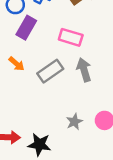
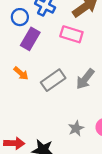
pink rectangle: (71, 37) -> (71, 34), moved
gray arrow: (84, 70) -> (85, 79), turned -125

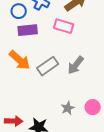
purple rectangle: (30, 39) -> (28, 30), turned 54
orange arrow: (21, 73) -> (20, 60), size x1.6

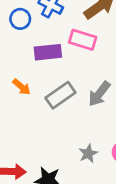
purple rectangle: (28, 30) -> (48, 52), moved
orange arrow: (20, 60) -> (22, 87), size x0.6

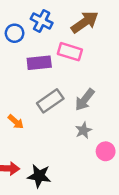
orange arrow: (22, 87) -> (16, 122), moved
gray star: (88, 153) -> (83, 130), moved

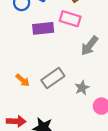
gray arrow: (85, 100) -> (90, 46), moved
gray rectangle: (50, 101) -> (53, 78), moved

